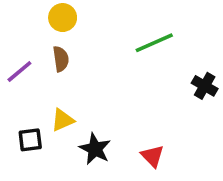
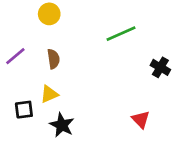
brown semicircle: (61, 59) -> (53, 59), moved
black star: (95, 149) -> (62, 125), moved
red triangle: (153, 156) -> (141, 119), moved

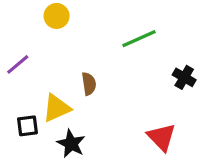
brown semicircle: (53, 59) -> (89, 84), moved
yellow triangle: (49, 94) -> (57, 108), size x1.4
red triangle: (141, 119) -> (162, 137), size x1.4

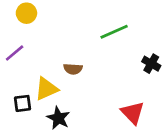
yellow circle: (57, 16) -> (26, 13), moved
brown semicircle: (89, 84) -> (73, 69), turned 102

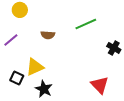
brown semicircle: (73, 69) -> (48, 35), moved
black square: (22, 103) -> (17, 78), turned 32

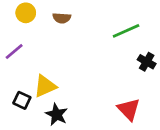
green line: (86, 24) -> (126, 31), moved
brown semicircle: (48, 35) -> (62, 18), moved

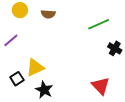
black square: (22, 100) -> (17, 79), turned 32

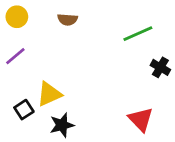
yellow circle: (20, 10) -> (17, 17), moved
black star: (44, 90) -> (62, 125), turned 30

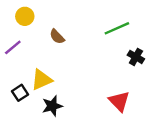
yellow circle: (17, 17) -> (25, 16), moved
brown semicircle: (68, 20) -> (57, 37), moved, turned 42

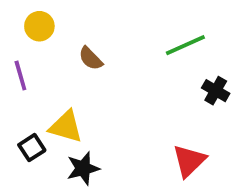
purple line: (13, 47) -> (20, 75), turned -66
yellow triangle: (41, 80) -> (66, 127), turned 40
red triangle: (119, 101) -> (189, 161), turned 30

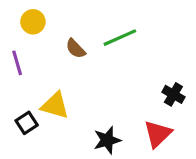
green line: (185, 45) -> (120, 38), moved
black cross: (216, 91) -> (173, 94), moved
black star: (83, 168) -> (107, 140), moved

